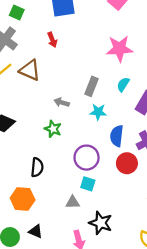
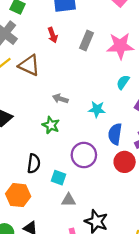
gray rectangle: (91, 86) -> (86, 40), moved
cyan square: (88, 184) -> (58, 178), moved

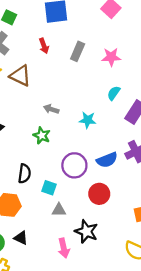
pink star: (120, 46) -> (111, 57), size x0.7
blue semicircle: (115, 134) -> (107, 160), moved, turned -120
red circle: (125, 162) -> (99, 194), moved

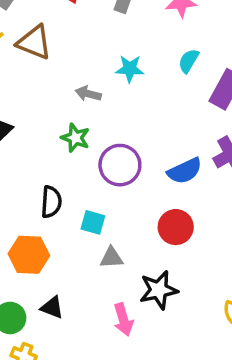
cyan star: (88, 120) -> (130, 69), moved
purple circle: (74, 165) -> (120, 165), moved
black star: (86, 232) -> (159, 290), turned -30

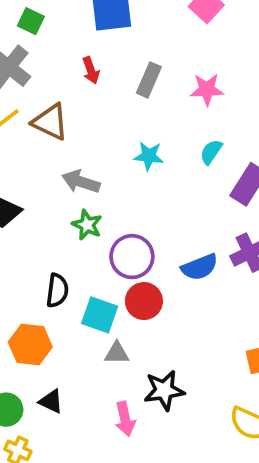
gray arrow: (88, 94) -> (81, 182), moved, size x1.4
cyan square: (93, 222) -> (100, 315), size x1.4
red circle: (176, 227) -> (144, 301), moved

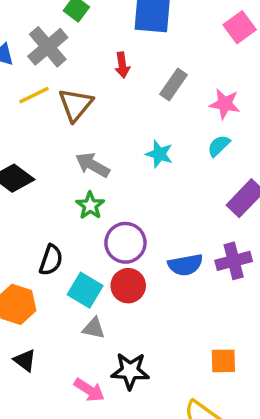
brown triangle: (50, 122) -> (76, 105), turned 33
cyan semicircle: (211, 152) -> (219, 146), moved
pink arrow: (125, 419) -> (89, 390), turned -56

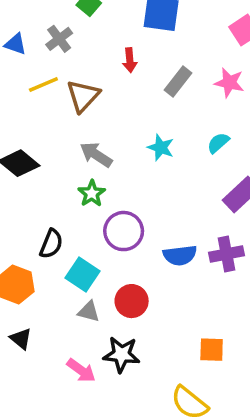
gray cross: (48, 47) -> (59, 39), size x0.7
pink star: (225, 104) -> (229, 83), moved
red circle: (128, 286) -> (132, 301), moved

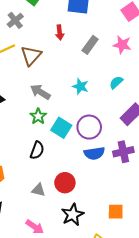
purple circle: (124, 231) -> (89, 127), moved
black semicircle: (51, 244) -> (37, 150), moved
cyan square: (82, 274) -> (61, 128), moved
black star: (121, 354) -> (73, 215), moved, turned -30

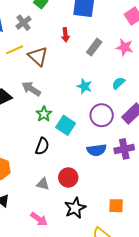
brown triangle: (31, 56) -> (38, 56), turned -30
gray arrow: (40, 92) -> (31, 89), moved
purple circle: (89, 127) -> (102, 115), moved

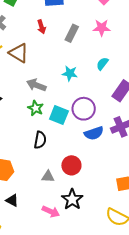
gray arrow: (31, 89) -> (36, 85), moved
purple circle: (102, 115) -> (84, 109), moved
black star: (75, 208) -> (72, 199), moved

